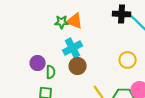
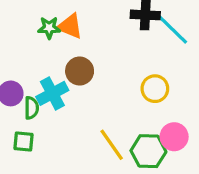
cyan cross: (73, 48) -> (52, 93), moved
brown circle: (78, 66) -> (80, 71), moved

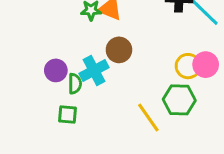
pink circle: (174, 137) -> (206, 65), moved
green hexagon: (148, 151) -> (179, 100), moved

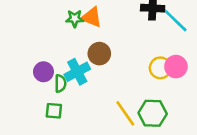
green hexagon: (179, 100) -> (153, 113), moved

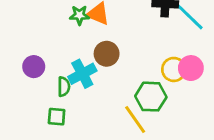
purple circle: (43, 72) -> (34, 67), moved
green hexagon: (153, 113) -> (151, 97), moved

